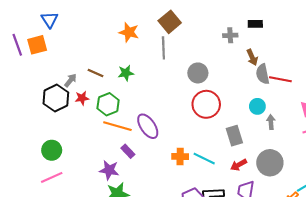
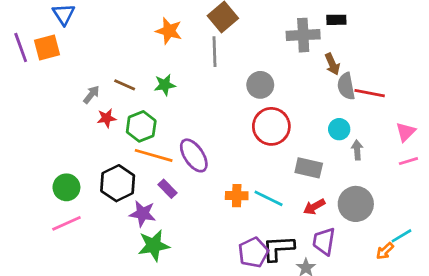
gray cross: (230, 35) -> (303, 35), size x1.6
black hexagon: (56, 98) -> (118, 183), moved
gray rectangle: (234, 136) -> (309, 168), turned -60

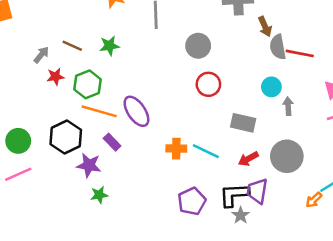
red circle: (271, 126) -> (208, 84), size x0.7
green star: (154, 245) -> (99, 195), size x0.6
black L-shape: (278, 248) -> (234, 195), moved

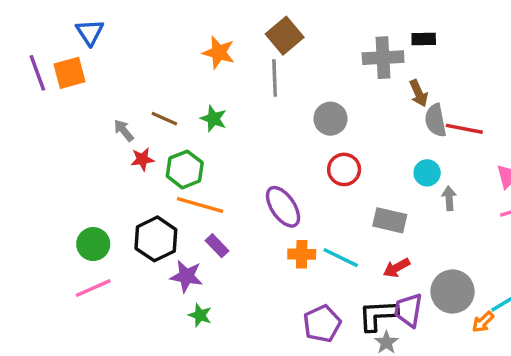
green star: (109, 46) -> (214, 119), turned 30
gray arrow: (41, 55) -> (124, 130), turned -78
purple ellipse: (136, 111) -> (283, 207), moved
gray circle: (287, 156) -> (452, 291), moved
green star: (99, 195) -> (200, 315), turned 30

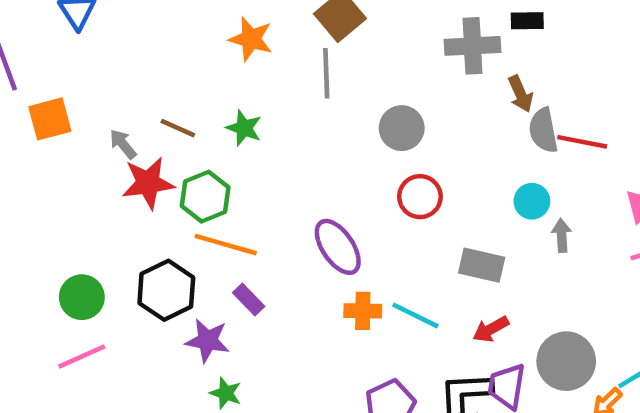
orange square: (69, 73) -> (50, 119), moved
red star: (142, 159) -> (148, 183), size x1.6

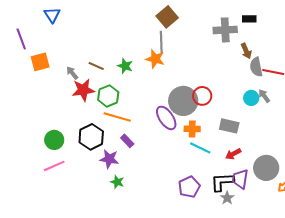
orange star: (251, 39) -> (155, 59), moved
gray circle: (402, 128) -> (183, 101), moved, size x1.5
gray arrow: (562, 235) -> (264, 96), moved, turned -32
orange cross: (363, 311) -> (192, 129), moved

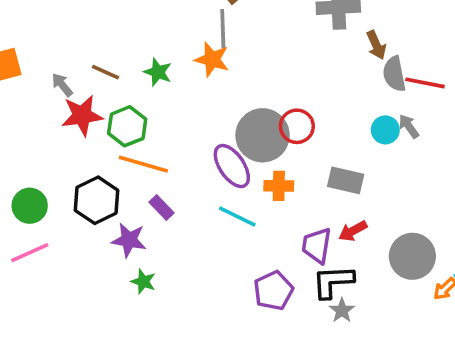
cyan line: (200, 148) -> (237, 217), moved
purple trapezoid: (240, 179) -> (317, 245), moved

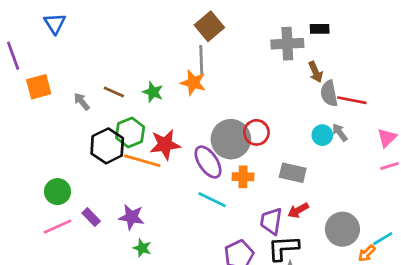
red star: (82, 115) -> (165, 145), moved
black hexagon: (96, 200) -> (107, 146), moved
purple rectangle: (161, 208) -> (91, 217), moved

